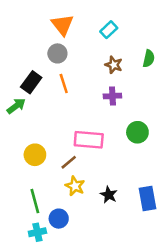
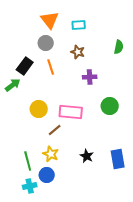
cyan rectangle: (109, 30) -> (79, 25), moved, turned 40
brown star: (114, 65) -> (78, 52), moved
yellow circle: (35, 155) -> (39, 109), moved
yellow star: (75, 186) -> (51, 154), moved

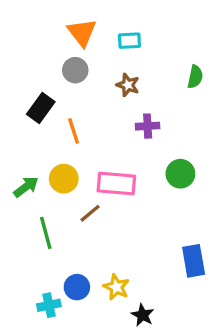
orange line: (51, 67) -> (74, 131), moved
green arrow: (13, 85) -> (26, 187), moved
yellow star: (51, 154) -> (116, 287), moved
black star: (87, 156) -> (143, 315), moved
green line: (28, 161) -> (46, 233), moved

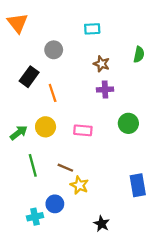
orange triangle: (82, 32) -> (17, 23), moved
brown star: (128, 85) -> (102, 64), moved
pink rectangle: (116, 184) -> (83, 130), size x0.7
brown line: (90, 213) -> (65, 168), moved, turned 63
yellow star: (116, 287) -> (79, 185), moved

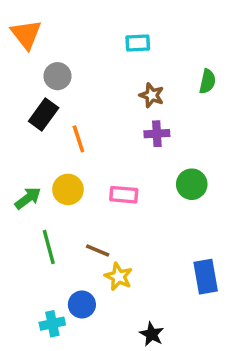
gray circle: (54, 50) -> (58, 76), moved

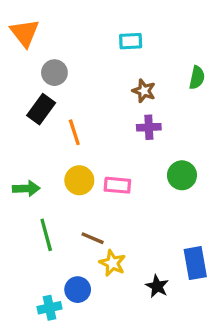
yellow circle: (68, 189) -> (79, 180), moved
green arrow: (28, 198) -> (26, 189), turned 35
black star: (152, 334) -> (157, 286), moved

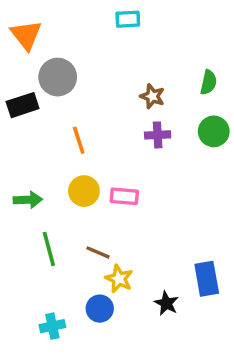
cyan rectangle: (131, 41) -> (128, 19), moved
gray circle: (54, 73) -> (58, 77), size x1.4
black rectangle: (41, 109) -> (23, 105), moved, turned 36
green circle: (182, 175) -> (214, 131), moved
blue circle: (78, 290) -> (100, 309), moved

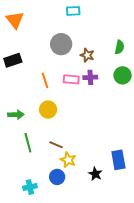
gray circle: (58, 77) -> (61, 44), moved
pink rectangle: (124, 196) -> (71, 79), moved

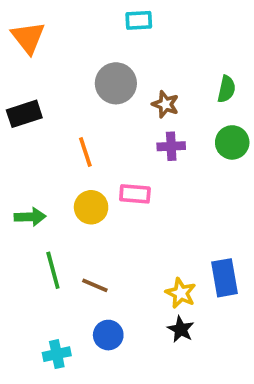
pink rectangle: (71, 79) -> (135, 194), moved
brown line: (56, 145) -> (95, 285), moved
yellow star: (68, 160) -> (181, 293), moved
blue rectangle: (118, 160) -> (225, 278), moved

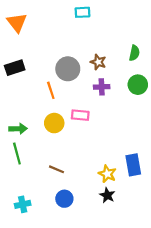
gray circle: (116, 83) -> (68, 69), moved
green line: (53, 270) -> (17, 154), moved
cyan cross: (57, 354) -> (23, 204), moved

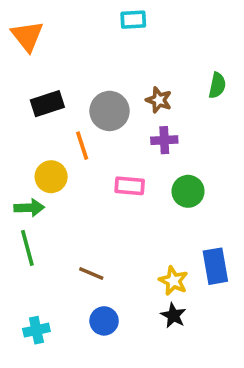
black rectangle: (15, 68) -> (47, 104), moved
green circle: (138, 85) -> (188, 191), moved
yellow circle: (54, 123) -> (51, 177), moved

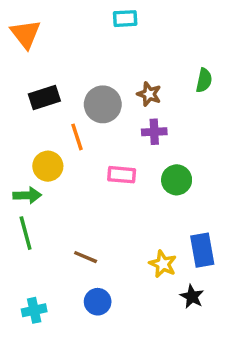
black star: (173, 315) -> (192, 297), moved

